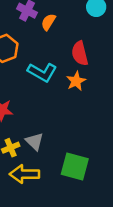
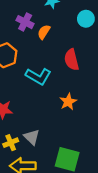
orange star: (76, 81) -> (68, 102), moved

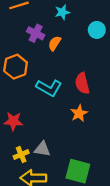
red semicircle: (72, 60) -> (82, 83), moved
gray triangle: (32, 137) -> (42, 149), turned -35

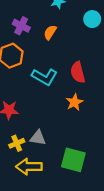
purple cross: (36, 33) -> (21, 26), moved

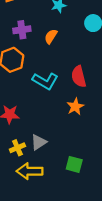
purple cross: (21, 26) -> (22, 30), turned -35
gray triangle: (38, 138) -> (39, 142), turned -42
green square: (73, 160) -> (74, 164), size x0.7

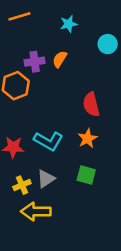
purple cross: (22, 30) -> (35, 62), moved
cyan L-shape: (45, 81) -> (48, 141), moved
green square: (74, 164) -> (86, 175), moved

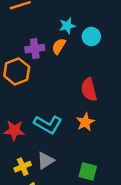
cyan star: (69, 24) -> (67, 26), moved
cyan circle: (108, 44) -> (91, 37), moved
green square: (86, 175) -> (88, 171), moved

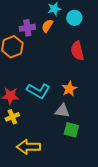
red semicircle: (89, 90) -> (77, 51), moved
gray triangle: (46, 161) -> (62, 111), moved, turned 42
yellow cross: (23, 167) -> (12, 117), moved

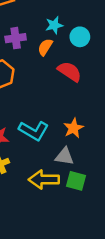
purple cross: (27, 28) -> (16, 38), moved
red semicircle: (77, 51) -> (70, 72), moved, turned 138
yellow arrow: (28, 147) -> (44, 180), moved

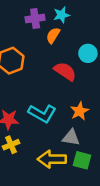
cyan circle: (80, 37) -> (88, 53), moved
purple cross: (16, 38) -> (35, 19), moved
red semicircle: (70, 72) -> (65, 71), moved

